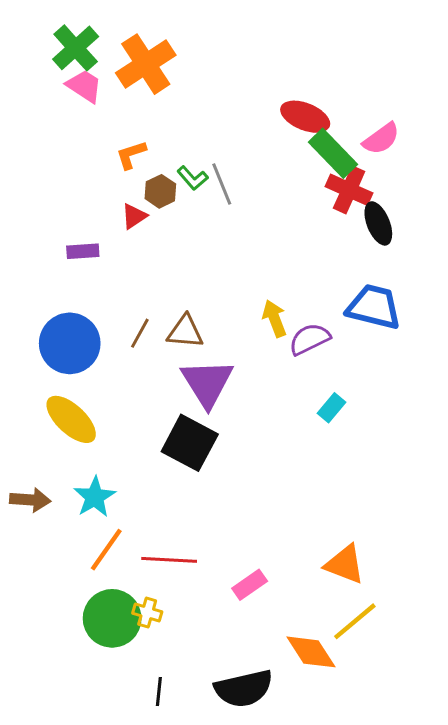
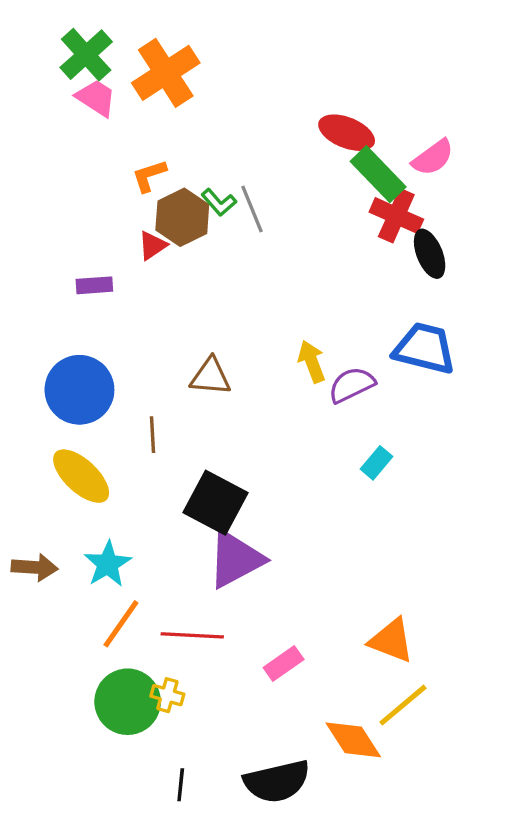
brown hexagon: (160, 191) -> (182, 217), size x1.5
brown line: (140, 333) -> (152, 435), moved, turned -32
purple triangle: (207, 383) -> (235, 559), moved, turned 34

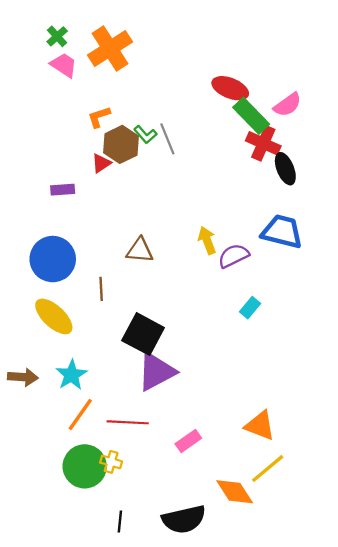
green cross: (86, 55) -> (57, 36), size x0.6

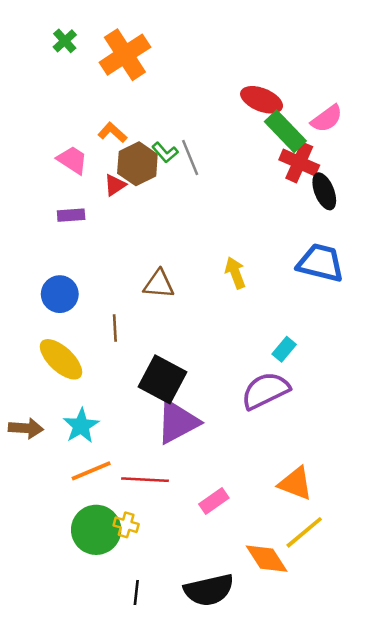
pink trapezoid: (64, 65) -> (72, 160), moved
orange L-shape: (99, 117) -> (112, 132), turned 60
purple semicircle: (233, 256) -> (265, 391), moved, size x1.4
blue circle: (53, 259) -> (60, 294), size x0.7
orange line: (80, 415) -> (91, 471), turned 32

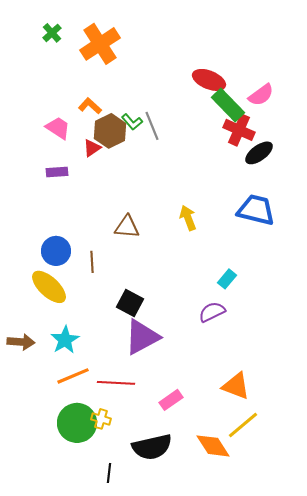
black ellipse: (324, 191) -> (259, 153), turned 76
blue circle: (60, 294) -> (56, 251), moved
black square: (163, 379) -> (130, 303), size x0.7
purple semicircle: (265, 391) -> (212, 312), size x0.7
black semicircle: (209, 590) -> (152, 447), moved

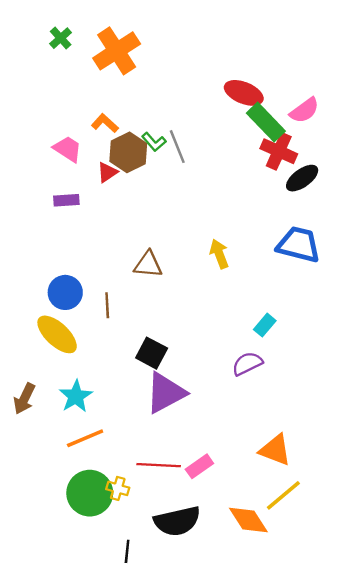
brown arrow: (21, 342) -> (24, 399), turned 112
red line: (116, 383) -> (159, 465), moved

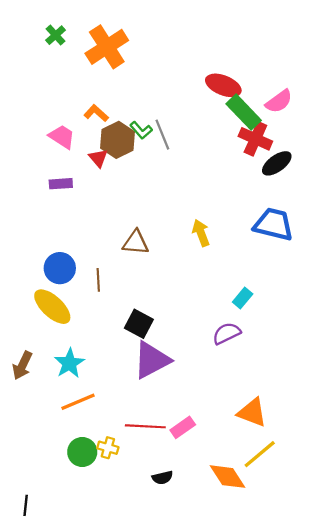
red triangle: (107, 172) -> (98, 158), turned -36
green circle: (90, 493) -> (82, 452), size x0.7
black semicircle: (177, 521) -> (162, 478), size x0.5
black line: (127, 551) -> (26, 505), moved

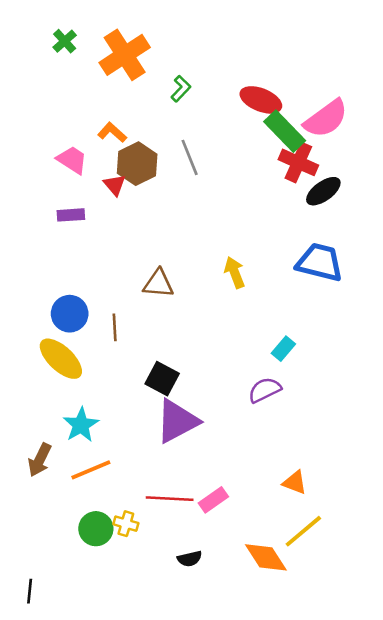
pink semicircle: (279, 101) -> (326, 119), size x1.4
green L-shape: (141, 130) -> (181, 89), moved, turned -95
brown arrow: (22, 365) -> (40, 460), moved
orange triangle: (252, 412) -> (295, 482), size x0.7

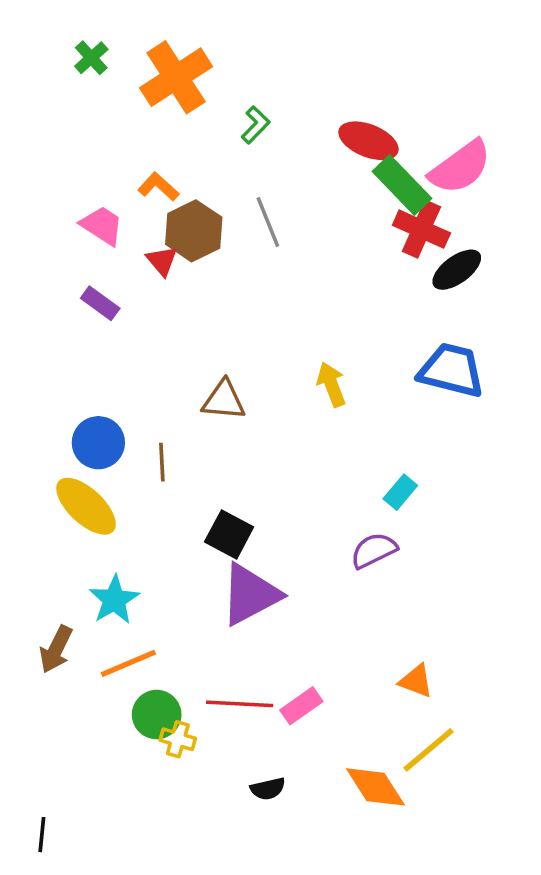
purple rectangle: (71, 215) -> (100, 303), turned 40
green circle: (96, 529) -> (157, 715), moved

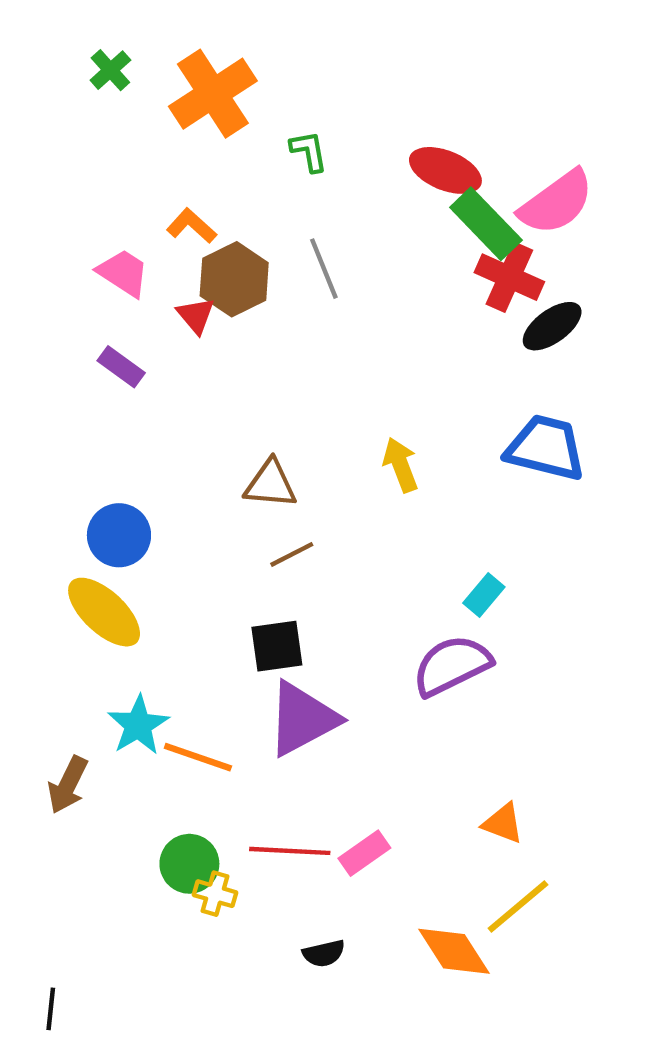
green L-shape: (255, 125) -> (309, 151), turned -54
brown line: (162, 462) -> (292, 554), moved, turned 66
black square: (229, 534) -> (277, 646), turned -36
purple semicircle: (374, 550) -> (452, 665), size x1.4
orange line: (128, 663) -> (198, 757), moved, turned 42

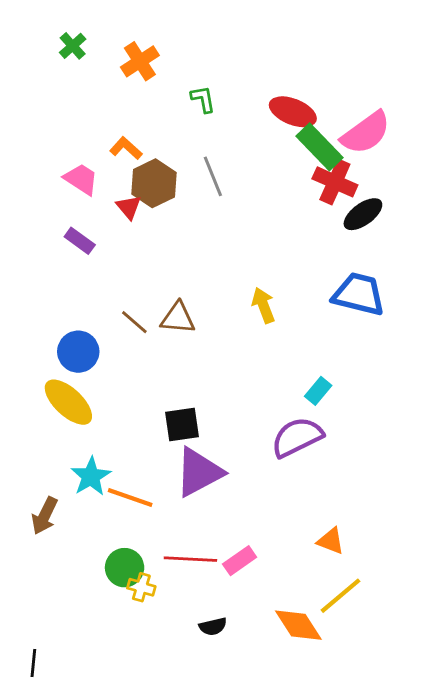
orange cross: (213, 94) -> (140, 61), size x0.7
brown line: (292, 554) -> (134, 322), moved, turned 68

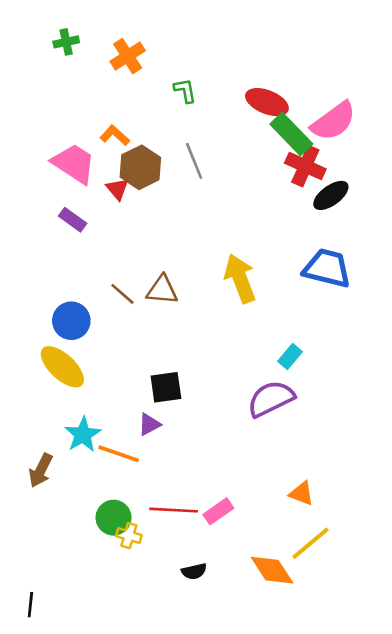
green cross: (73, 46) -> (66, 42), turned 30
pink trapezoid: (81, 179) -> (74, 163), size x1.4
yellow arrow: (263, 305) -> (240, 279), size x1.5
purple triangle: (199, 472) -> (149, 424), moved, size x0.5

